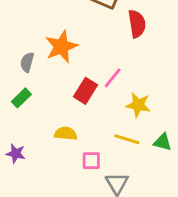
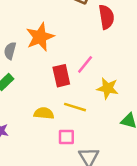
red rectangle: (86, 91) -> (61, 76), turned -45
yellow line: (127, 139) -> (75, 107), moved

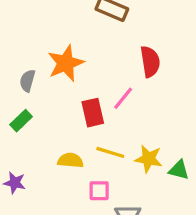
red semicircle: (106, 17) -> (150, 62), moved
yellow star: (108, 88) -> (149, 159), moved

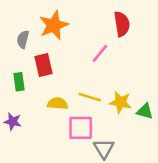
red rectangle: (93, 113) -> (43, 65), moved
green rectangle: (21, 121) -> (19, 82), moved, turned -54
pink square: (99, 191) -> (81, 128), size x1.5

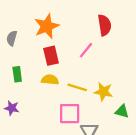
gray semicircle: (23, 39) -> (12, 38), moved
red rectangle: (43, 65) -> (51, 56), moved
yellow semicircle: (58, 104) -> (50, 80), moved
green triangle: (145, 111) -> (122, 111), moved

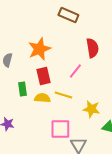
green rectangle: (17, 74) -> (22, 89), moved
yellow line: (77, 87) -> (63, 95), moved

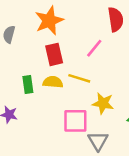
green rectangle: (22, 89) -> (28, 85), moved
yellow star: (91, 109) -> (103, 103), moved

